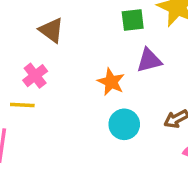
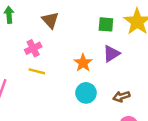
purple triangle: (149, 60) -> (111, 54), turned -30
yellow line: (22, 105) -> (37, 71), moved

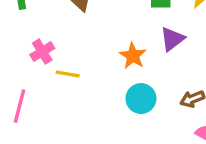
pink cross: (33, 48) -> (42, 52), moved

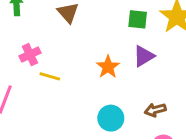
cyan circle: (141, 99) -> (111, 118), moved

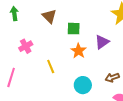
green square: (138, 19) -> (74, 29), moved
yellow line: (50, 76) -> (51, 66), moved, turned 56

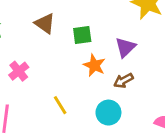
yellow line: (51, 66) -> (60, 105), moved
brown arrow: (112, 78) -> (123, 81), moved

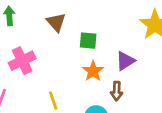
pink cross: (19, 71) -> (22, 61), size x1.4
brown arrow: (123, 81) -> (117, 91), turned -72

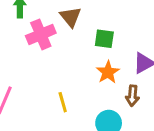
pink cross: (22, 61) -> (41, 34), moved

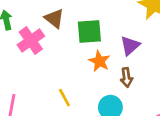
green square: (104, 39) -> (89, 32), size x1.4

